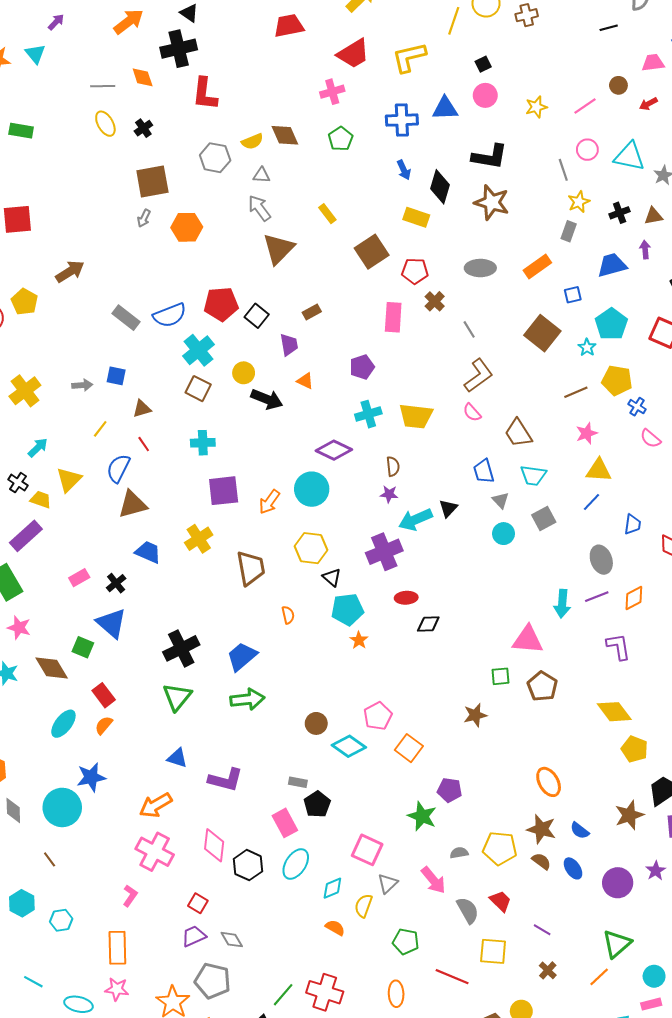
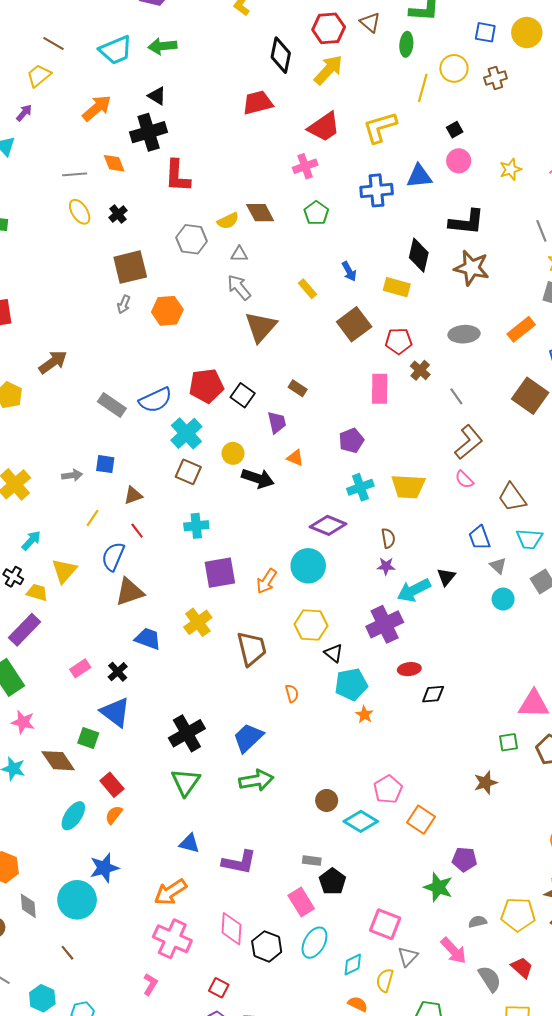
blue arrow: (404, 170) -> (349, 271), moved
brown rectangle: (312, 312) -> (298, 388), turned 66

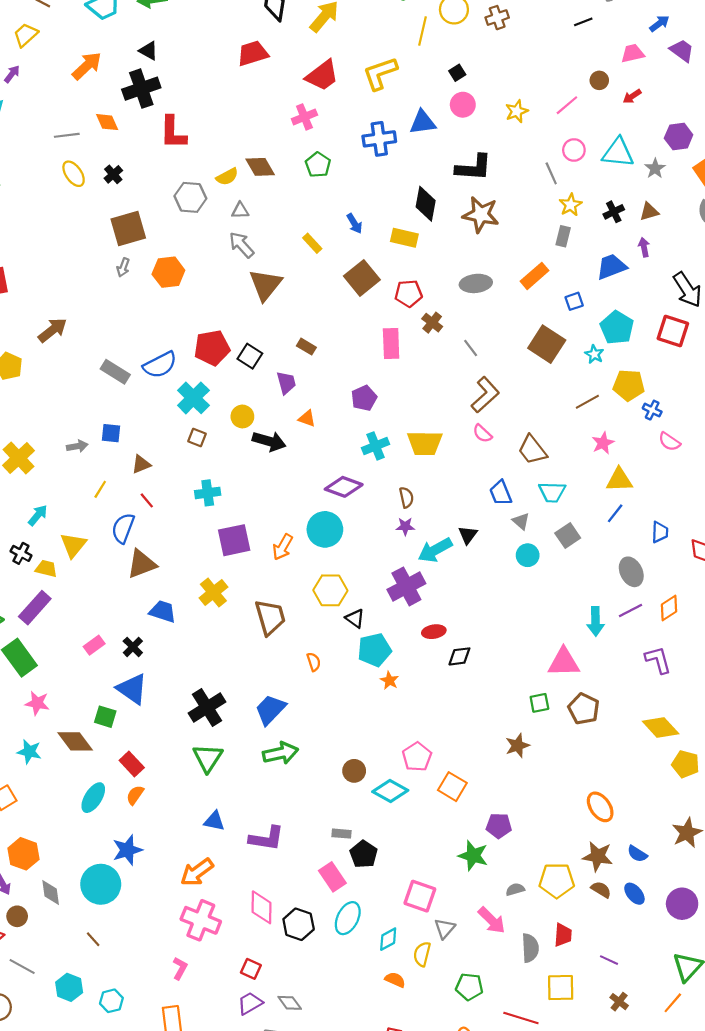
brown square: (188, 472) -> (197, 437), size x0.7
red trapezoid: (522, 968) -> (563, 935), turned 55
gray semicircle: (490, 979) -> (530, 948), turned 32

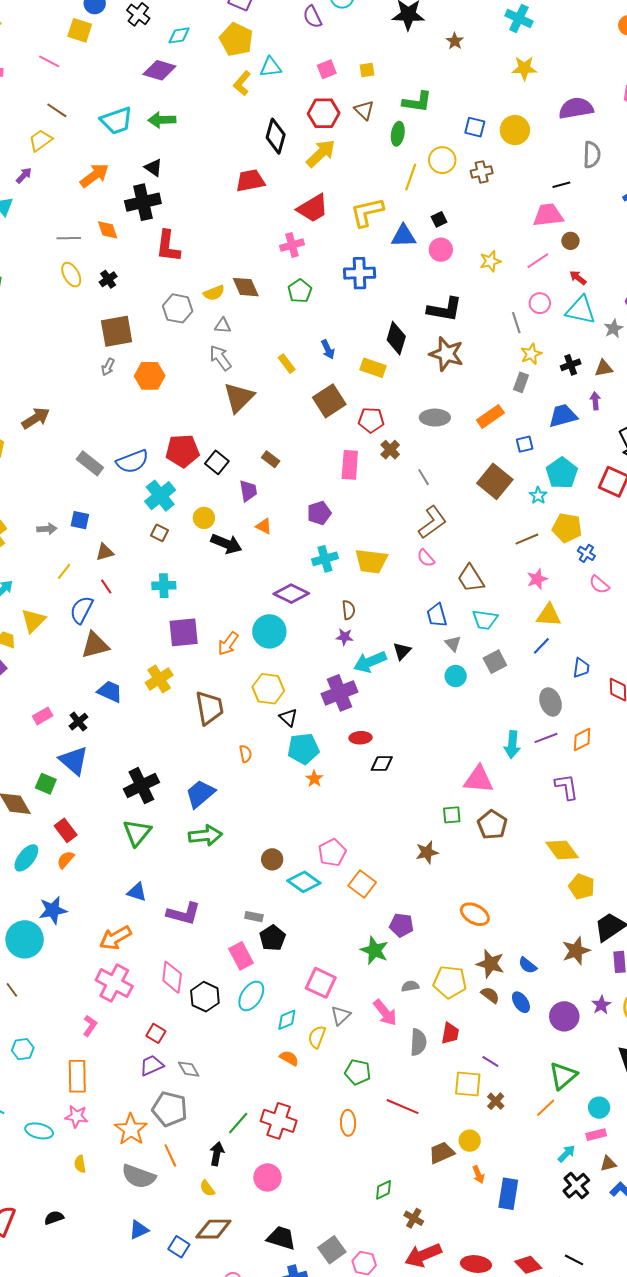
pink trapezoid: (633, 53) -> (548, 215), moved, size x1.4
red arrow: (632, 96) -> (578, 278), moved, turned 66
blue triangle: (423, 122) -> (404, 236), moved
orange ellipse: (600, 807) -> (475, 914), moved, turned -32
yellow square: (561, 988) -> (468, 1084), moved

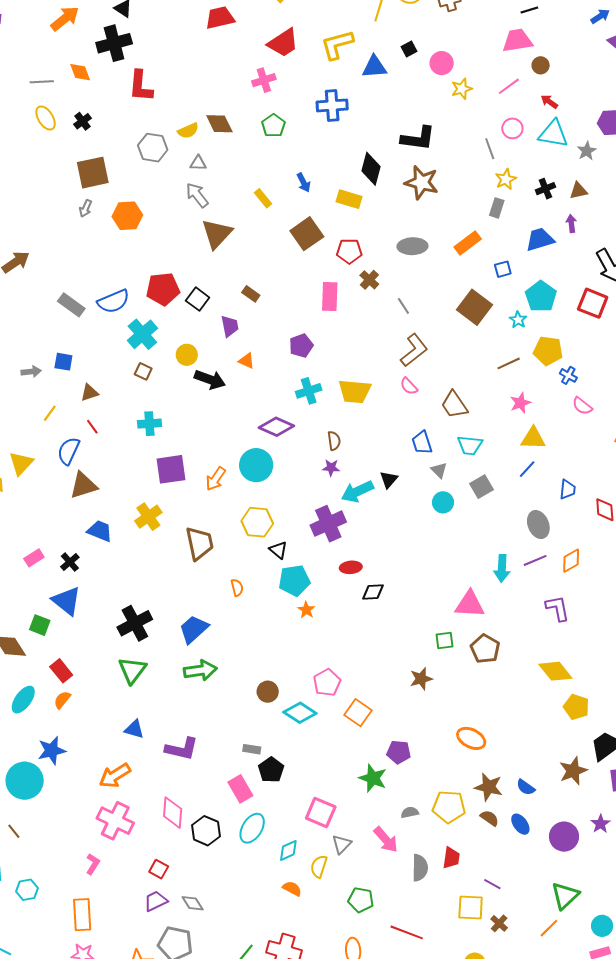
pink circle: (441, 250) -> (442, 63), moved

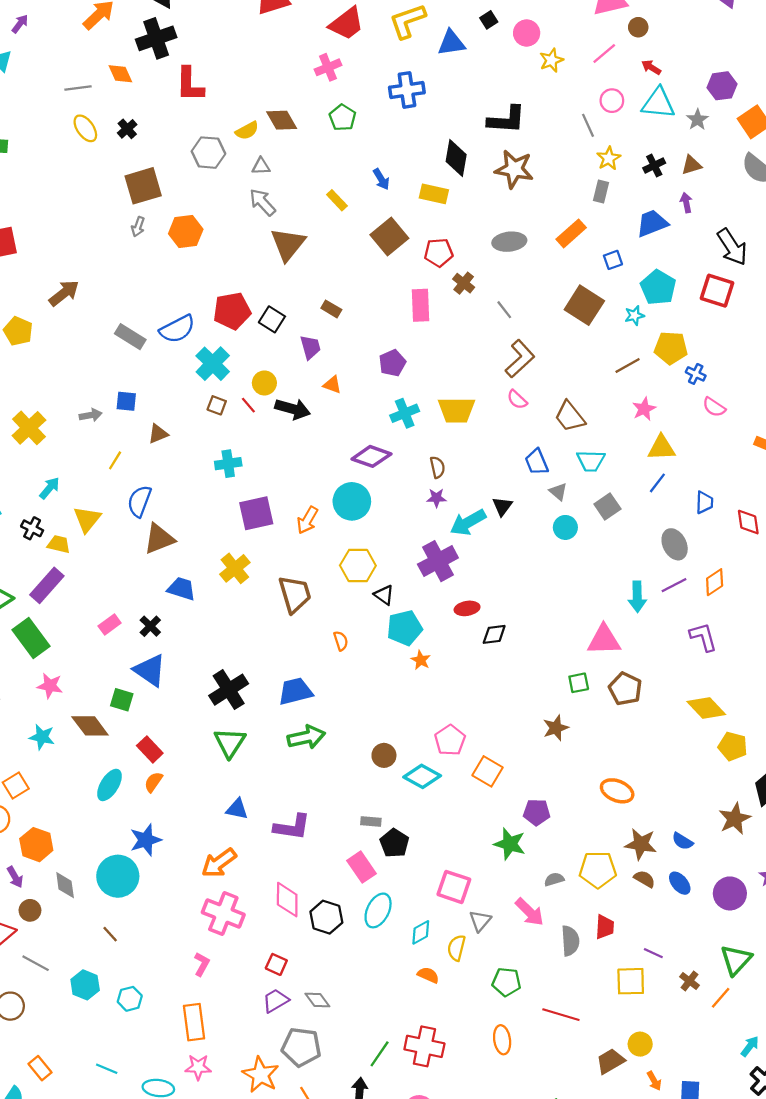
cyan star: (518, 320) -> (634, 315), turned 30
red line: (92, 427) -> (248, 405), moved
blue trapezoid: (194, 629) -> (295, 691), turned 32
brown cross: (499, 923) -> (689, 981), moved

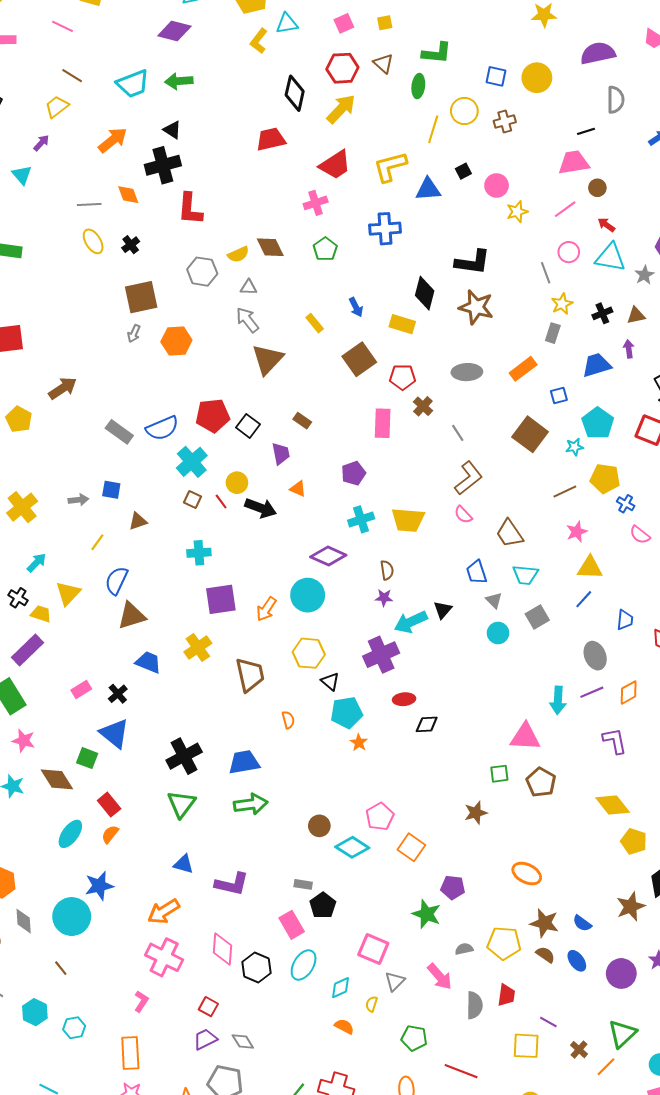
yellow semicircle: (456, 948) -> (372, 1004), size x0.7

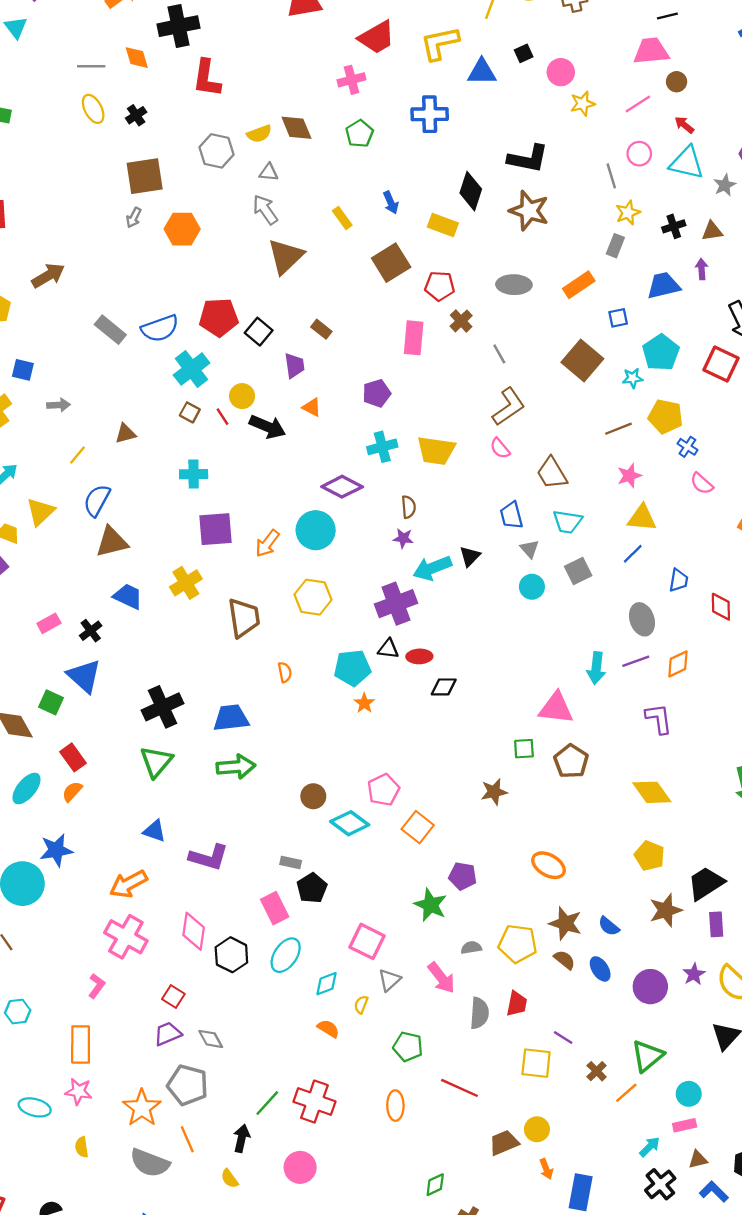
blue square: (111, 490) -> (23, 370), moved
black triangle: (330, 681) -> (388, 649), moved, turned -36
yellow pentagon: (634, 841) -> (650, 856), moved

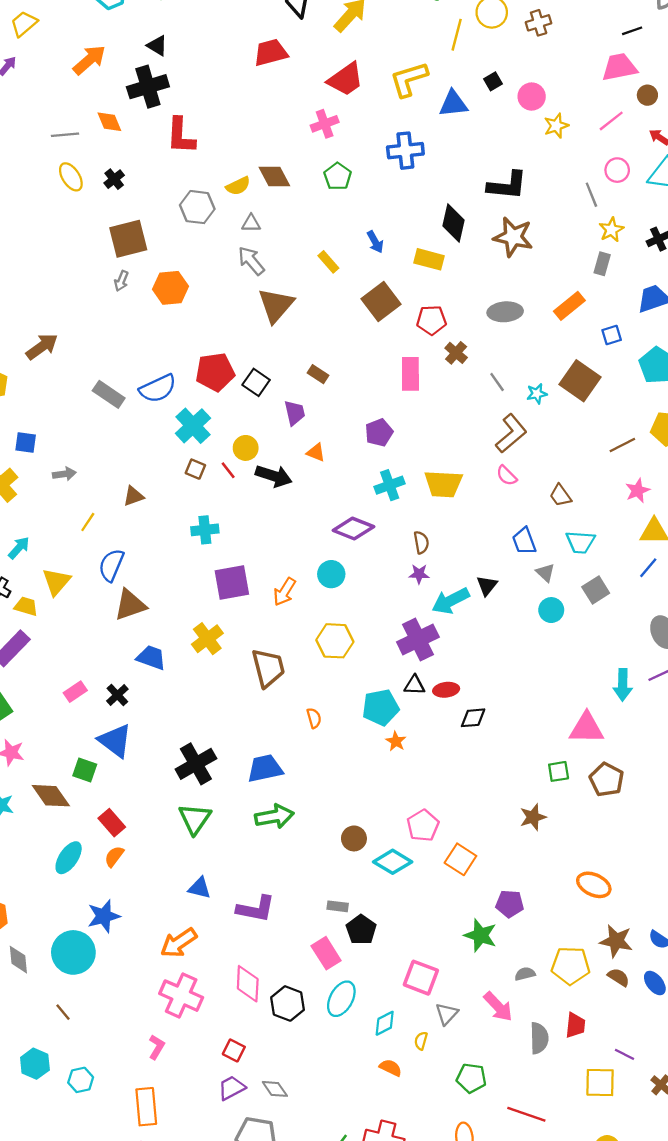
cyan star: (633, 378) -> (537, 394), moved
brown trapezoid: (552, 473) -> (560, 495), size x0.7
cyan circle: (316, 530) -> (331, 574), size x0.7

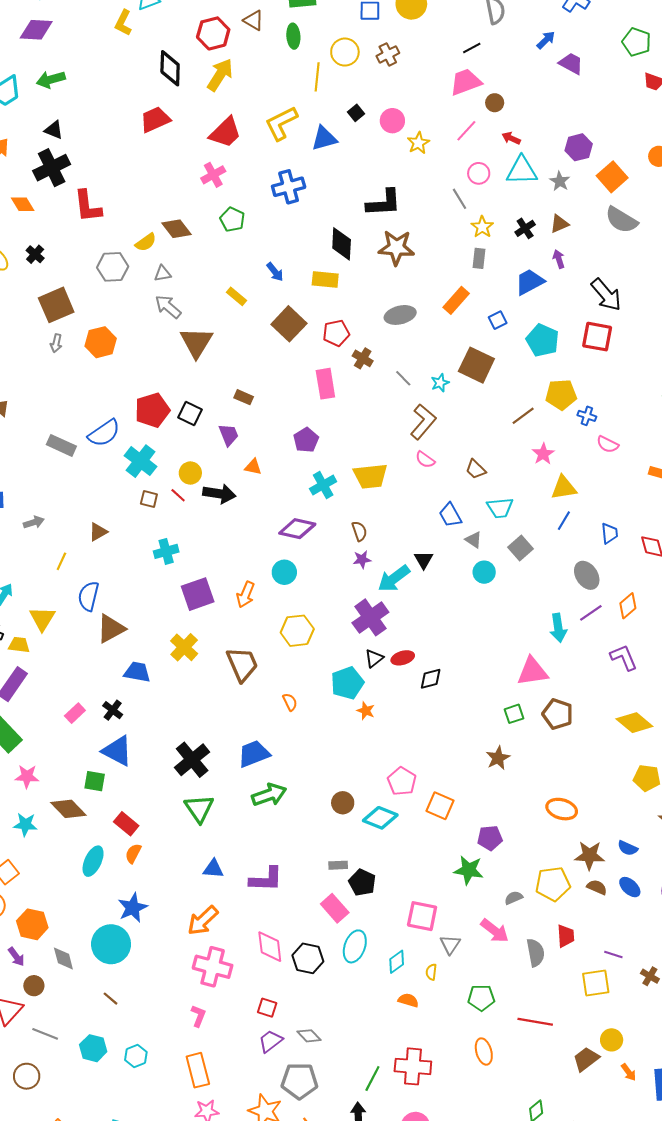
black triangle: (415, 685) -> (374, 658), turned -30

